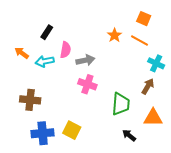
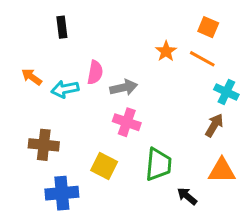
black rectangle: (47, 32) -> (62, 27), moved, turned -40
green trapezoid: (121, 104) -> (158, 164), moved
yellow square: (72, 130) -> (104, 166), moved

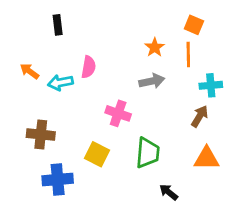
orange line: (202, 59) -> (188, 54), turned 60
gray arrow: (124, 88) -> (152, 81), moved
cyan cross: (226, 92) -> (211, 85), turned -30
black arrow: (187, 196) -> (169, 192), moved

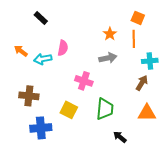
black rectangle: (58, 25) -> (41, 18), turned -40

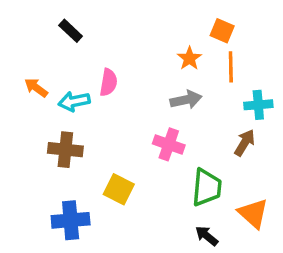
orange square: (138, 18) -> (222, 31), moved
pink cross: (84, 81) -> (169, 144), moved
brown cross: (29, 96) -> (65, 150), moved
green trapezoid: (105, 109) -> (207, 188), moved
orange triangle: (147, 113) -> (253, 213), moved, turned 42

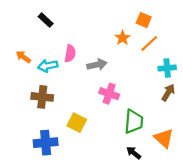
orange line: (231, 67) -> (149, 43), turned 48
gray arrow: (186, 100) -> (97, 65), moved
brown arrow: (245, 143) -> (168, 93), moved

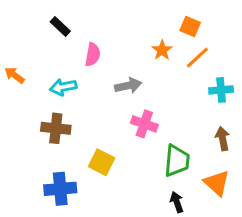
pink semicircle: (70, 53) -> (93, 55), moved
orange arrow: (23, 57) -> (14, 75), moved
brown arrow: (168, 93) -> (223, 139), moved, turned -42
black arrow: (134, 153) -> (177, 202), turned 32

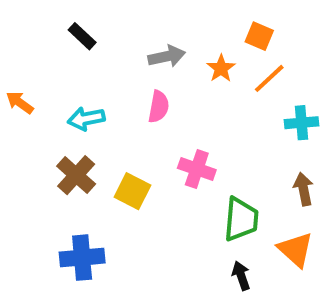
pink semicircle: (93, 55) -> (159, 107), moved
gray arrow: (128, 86) -> (167, 56), moved
brown cross: (56, 128) -> (76, 175), turned 36
yellow square: (102, 162) -> (132, 191), moved

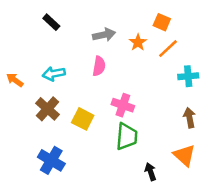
orange arrow: (20, 103) -> (15, 80), moved
green trapezoid: (241, 219) -> (127, 137), moved
blue cross: (82, 258) -> (51, 160), turned 36

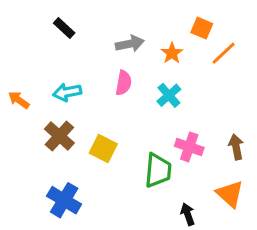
orange line: (168, 49) -> (224, 53), moved
cyan cross: (188, 76) -> (169, 95), moved, turned -36
pink cross: (123, 105) -> (189, 147), moved

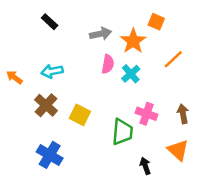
orange star: (172, 53) -> (133, 41), size x1.5
orange line: (224, 53) -> (173, 59), moved
pink semicircle: (124, 83) -> (108, 64), moved

